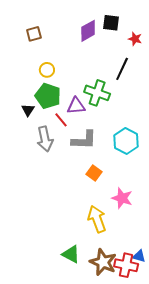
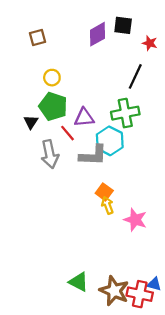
green cross: (97, 93) -> (125, 113), moved, turned -30
cyan hexagon: (126, 141) -> (110, 141), moved
yellow arrow: (97, 219) -> (107, 205), moved, size x0.6

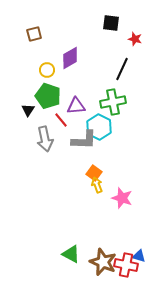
purple diamond: (97, 34) -> (70, 58), moved

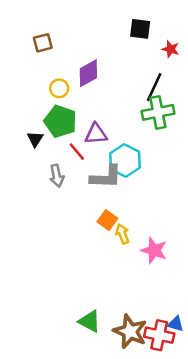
green cross: (113, 102) -> (158, 112), moved
gray arrow: (45, 139) -> (57, 176), size x0.7
orange square: (94, 173) -> (107, 220), moved

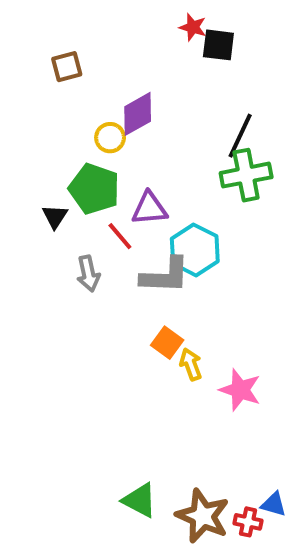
red star: (171, 49) -> (193, 27), moved
yellow circle: (59, 88) -> (110, 138), moved
red cross: (159, 335) -> (248, 522), size x0.6

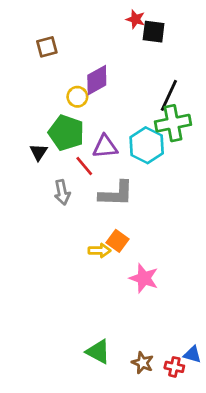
cyan hexagon: (195, 250) -> (147, 145), moved
yellow arrow: (191, 364) -> (100, 251), moved, turned 110
pink star: (240, 390) -> (144, 278), moved
brown star: (203, 516) -> (142, 363), size x0.6

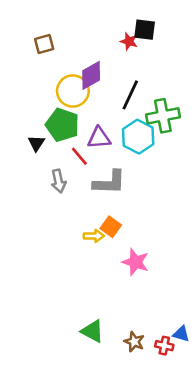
red star: (136, 19) -> (129, 41), moved
black line: (169, 95) -> (130, 95), moved
yellow circle: (77, 97) -> (73, 91), size x1.6

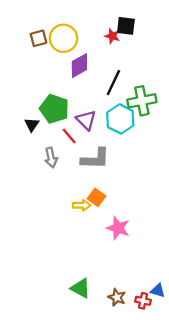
yellow circle: (73, 91) -> (63, 38), moved
purple triangle: (99, 138) -> (86, 120), turned 50

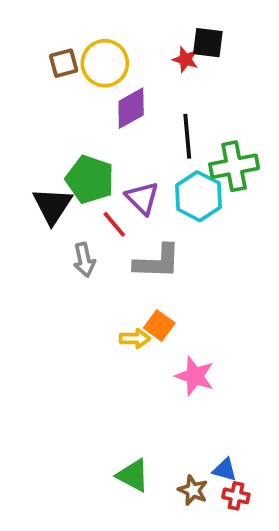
black line: (113, 83) -> (187, 136), turned -30
black triangle: (32, 125) -> (52, 206), size x1.6
blue triangle: (158, 291) -> (225, 470), moved

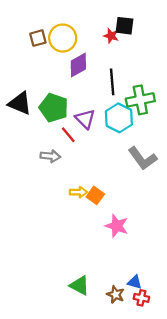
black triangle: (52, 206) -> (20, 103), moved, turned -40
gray arrow: (84, 260) -> (50, 156), turned -72
gray L-shape: (157, 262) -> (143, 158), moved, turned 52
yellow arrow: (135, 339) -> (78, 192), moved

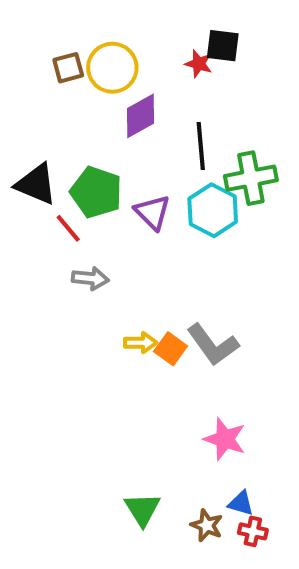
red line: (68, 135) -> (68, 228), moved
gray L-shape: (143, 158) -> (213, 345), moved
pink star: (117, 226) -> (225, 439), moved
green triangle: (80, 285) -> (142, 509), turned 30

